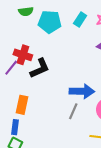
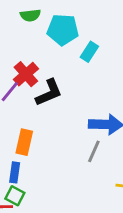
cyan rectangle: (80, 19) -> (89, 52), moved
red cross: (23, 55) -> (26, 74), turned 30

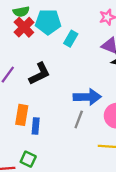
red cross: (26, 74) -> (24, 27), moved
blue rectangle: (15, 172) -> (36, 126), moved
green square: (15, 196) -> (28, 159), moved

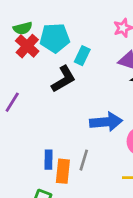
black L-shape: (40, 74) -> (63, 79), moved
orange rectangle: (22, 115) -> (63, 171), moved
gray line: (79, 119) -> (84, 160), moved

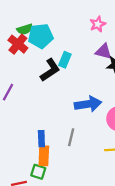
green semicircle: (23, 28) -> (25, 29), moved
cyan rectangle: (82, 56) -> (65, 60), moved
orange rectangle: (63, 171) -> (44, 156), moved

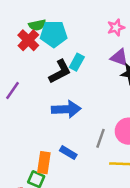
blue arrow: (88, 104) -> (66, 109), moved
gray line: (71, 137) -> (100, 138), moved
blue rectangle: (41, 139) -> (68, 153), moved, turned -63

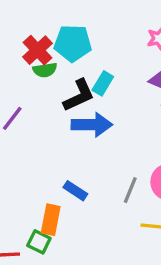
green semicircle: (37, 25) -> (45, 70), moved
blue arrow: (66, 109) -> (92, 125), moved
blue rectangle: (68, 153) -> (75, 191), moved

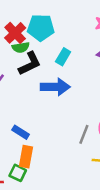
black L-shape: (79, 95) -> (30, 64), moved
blue rectangle: (75, 191) -> (21, 132), moved

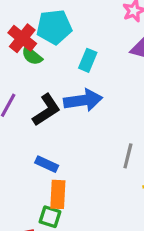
green semicircle: (21, 47) -> (32, 56), turned 56
black L-shape: (30, 64) -> (46, 110), moved

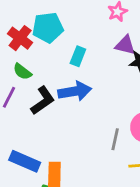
green semicircle: (32, 56) -> (22, 72), moved
blue rectangle: (47, 164) -> (25, 161), moved, size x1.5

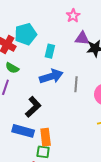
black L-shape: (43, 101) -> (33, 107), moved
gray line: (115, 139) -> (76, 84), moved

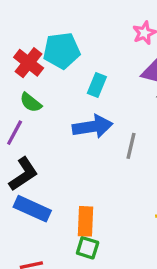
black L-shape: (33, 107) -> (23, 174), moved
orange rectangle: (46, 137) -> (86, 221), moved
green square: (43, 152) -> (88, 248), moved

